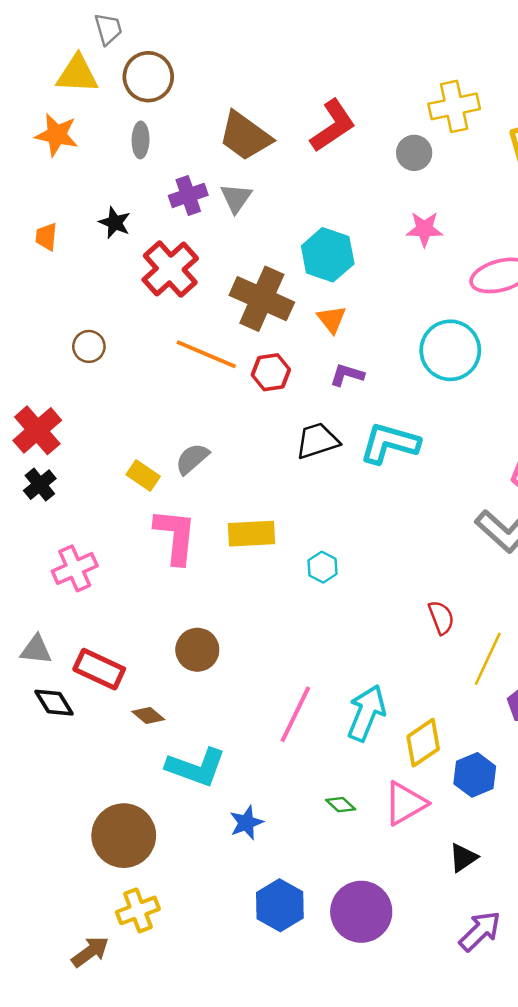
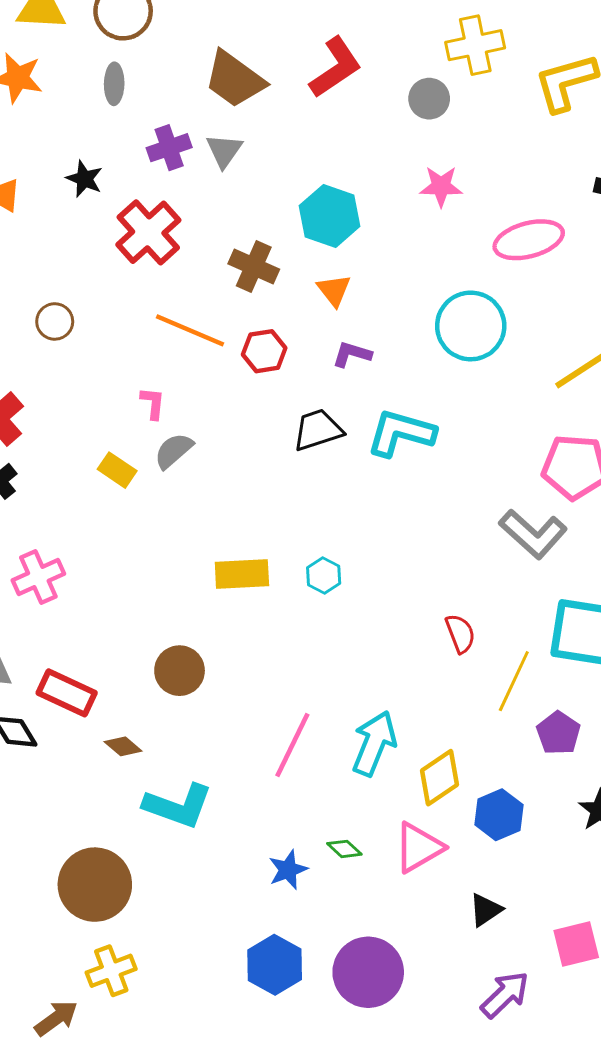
brown cross: (262, 299) -> (254, 267), size x0.7
yellow rectangle: (252, 534) -> (242, 574), moved
pink L-shape: (175, 536) -> (153, 403), moved, size x0.5
blue star: (246, 823) -> (288, 870), moved

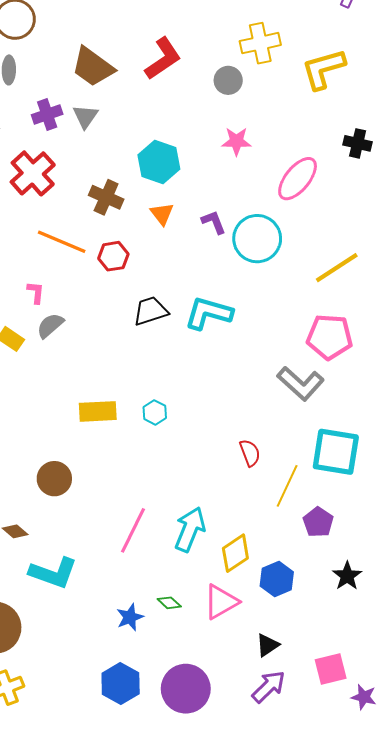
pink ellipse: (529, 240) -> (298, 179), turned -36
purple L-shape: (352, 354) -> (214, 222), moved, turned 52
purple arrow: (505, 995) -> (269, 687), moved

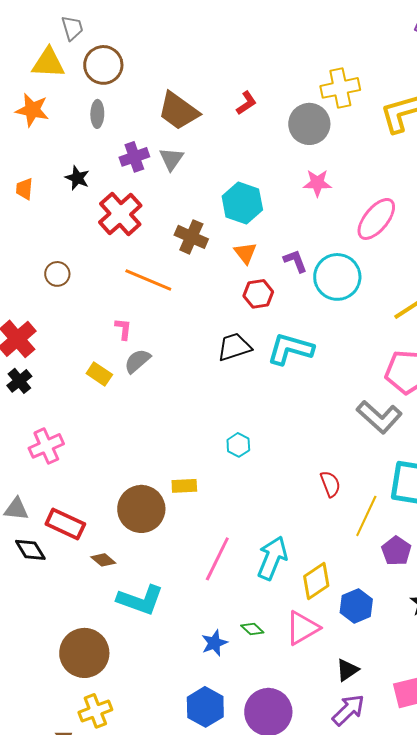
red L-shape: (163, 59) -> (246, 103), size x0.6
gray circle: (228, 80) -> (309, 124), size x1.5
red hexagon: (113, 256) -> (258, 294), moved
yellow rectangle: (98, 411) -> (184, 486), moved, size x0.7
brown circle: (54, 479) -> (141, 509), size x1.4

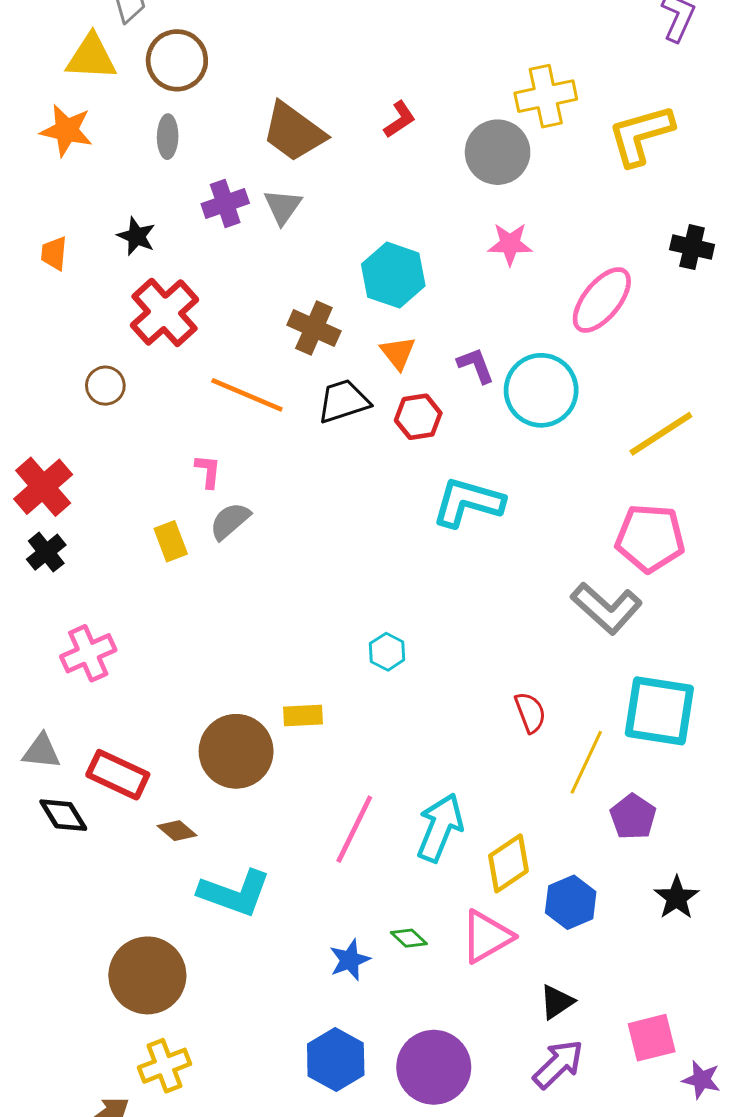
red cross: (120, 214) -> (164, 312), moved
black trapezoid: (234, 347) -> (343, 401), moved
yellow rectangle: (99, 374) -> (171, 541), turned 35

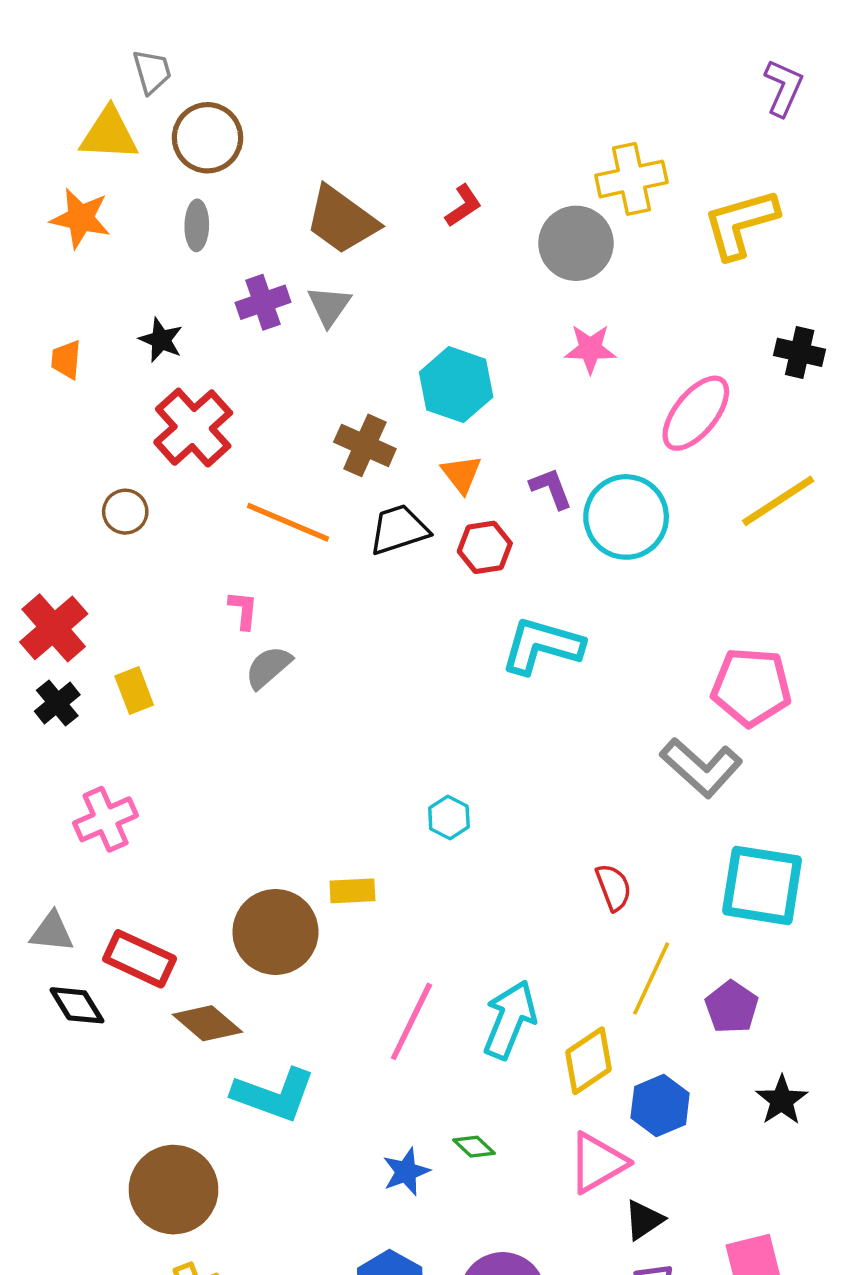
yellow line: (661, 434) -> (778, 501), moved
yellow rectangle: (171, 541) -> (134, 690), moved
yellow line: (586, 762) -> (651, 978), moved
brown diamond: (177, 831) -> (207, 1023), size x1.5
pink triangle: (487, 937) -> (597, 1163), moved

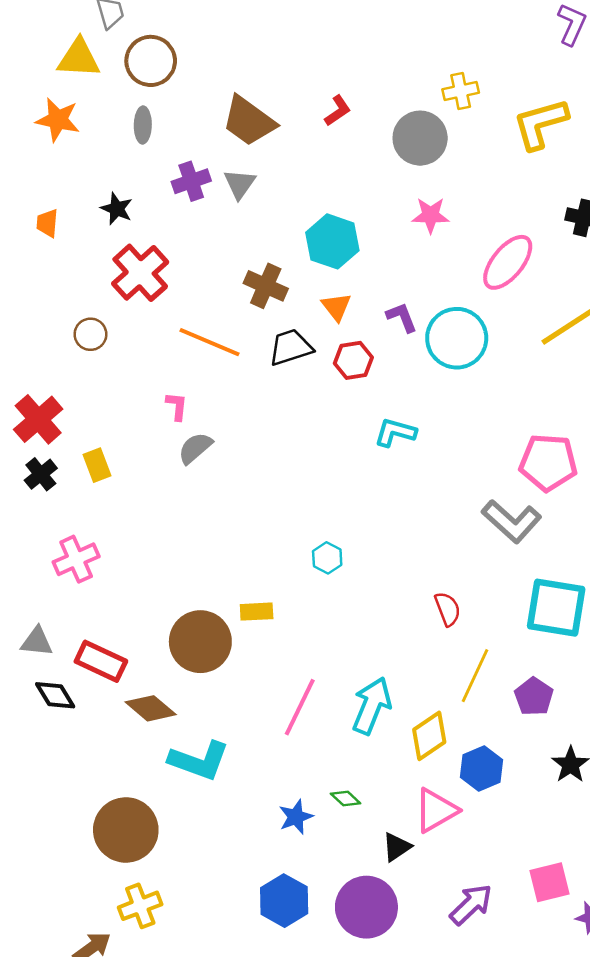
yellow cross: (631, 179) -> (461, 91), size x0.7
cyan L-shape: (542, 646) -> (395, 432), size x0.7
black triangle: (644, 1220) -> (397, 847), moved

